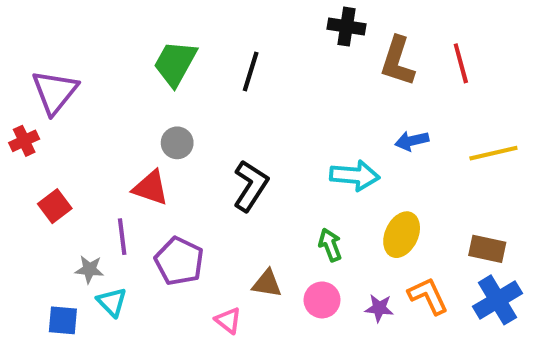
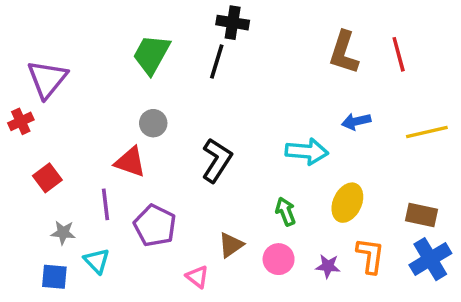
black cross: (347, 27) -> (233, 23), moved
gray star: (89, 269) -> (63, 233), moved
brown triangle: (267, 284) -> (231, 245), turned -44
orange L-shape: (428, 296) -> (370, 256), turned 33

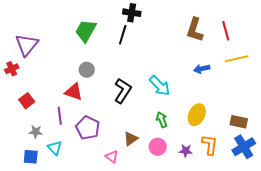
yellow line: (427, 132) -> (237, 59), moved
cyan arrow: (307, 151) -> (160, 86), moved, turned 40

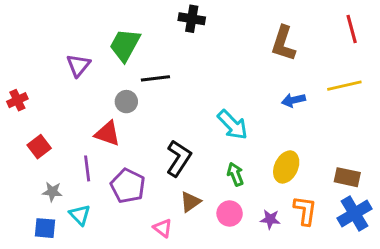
red line: (226, 31) -> (352, 29), moved
black line: (123, 35) -> (155, 78), moved, turned 66
purple triangle: (27, 45) -> (78, 65), moved, size x0.7
black L-shape: (123, 91) -> (179, 158), moved

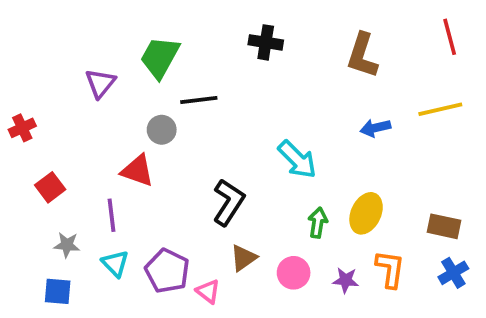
black cross: (192, 19) -> (266, 42), moved
green arrow: (235, 174) -> (318, 223), moved, turned 30
purple pentagon: (128, 186) -> (167, 271), moved
blue cross: (355, 213) -> (453, 273), size x0.7
cyan triangle: (80, 215) -> (115, 263), moved

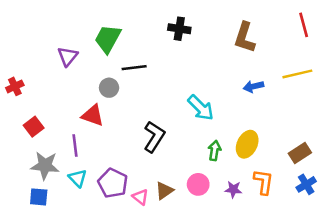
brown rectangle: (444, 226) -> (300, 153), turned -45
gray star: (67, 245) -> (45, 166), size x1.6
brown triangle: (243, 258) -> (164, 191), moved

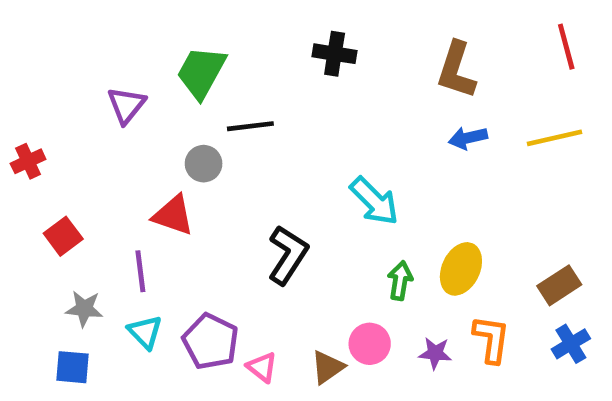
blue arrow: (253, 86) -> (468, 138), moved
gray star: (45, 166) -> (84, 309), size x0.7
brown triangle: (164, 191) -> (328, 367), moved

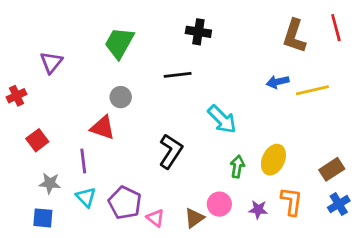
brown L-shape: (456, 70) -> (294, 36), moved
purple triangle: (126, 105) -> (51, 62), moved
black line: (250, 126) -> (178, 75), moved
yellow line: (554, 138) -> (312, 90), moved

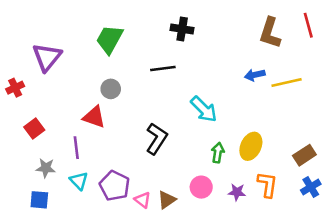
purple triangle: (51, 62) -> (47, 57), size x1.4
brown triangle: (194, 218) -> (167, 200), moved

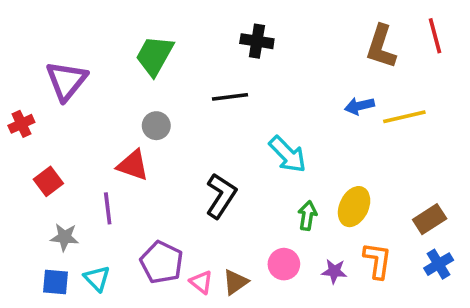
cyan triangle: (79, 181) -> (97, 278), moved

